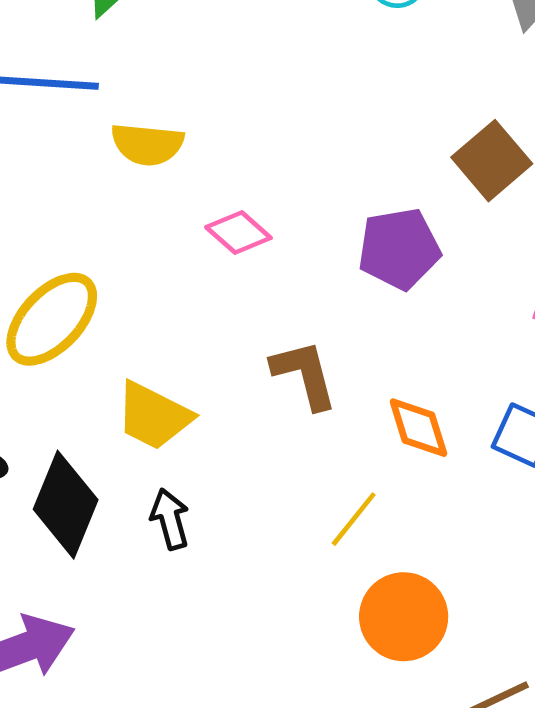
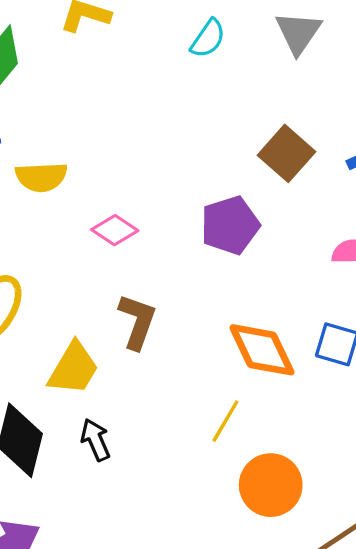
brown L-shape: (304, 374) -> (137, 322), moved, turned 42
yellow trapezoid: (154, 416) -> (73, 368), turned -78
orange diamond: (418, 428) -> (262, 350), size x1.4

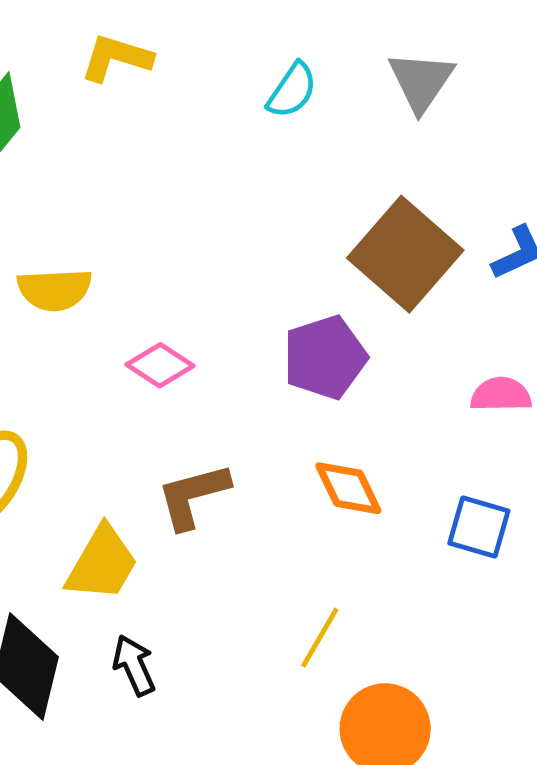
brown square: (287, 153) -> (405, 254), size x1.4
brown L-shape: (137, 322) -> (193, 496), turned -124
orange diamond: (262, 350) -> (348, 488), moved, size x0.7

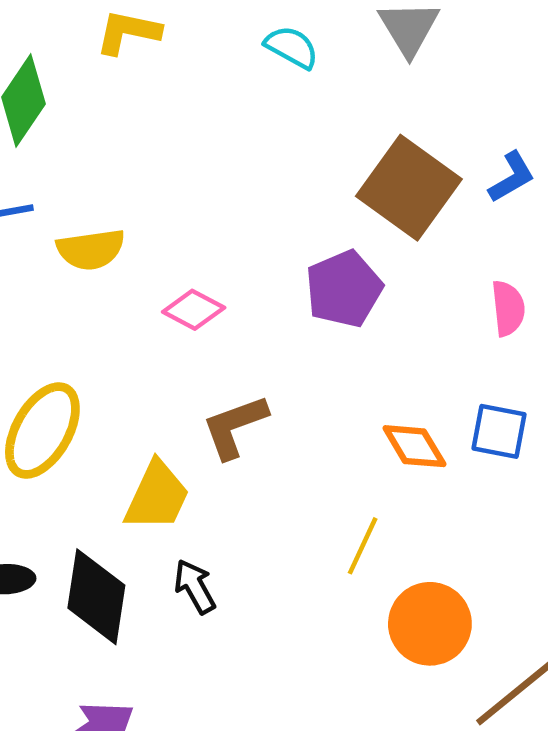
cyan semicircle: (292, 90) -> (292, 47), turned -90
pink semicircle: (501, 395) -> (508, 308), turned 90
orange diamond: (348, 488) -> (414, 446), moved

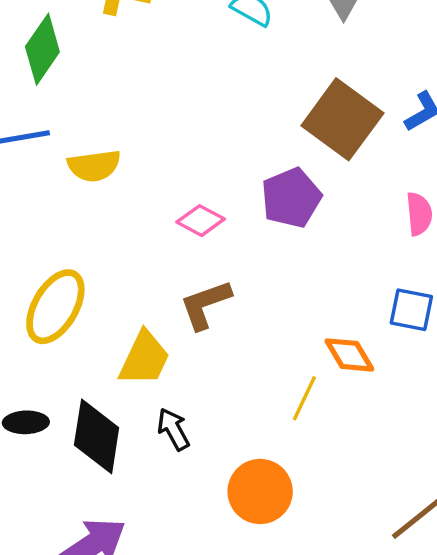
pink diamond: (194, 310) -> (201, 221), moved
orange diamond: (414, 446) -> (349, 355), moved
orange circle: (430, 624) -> (260, 491), moved

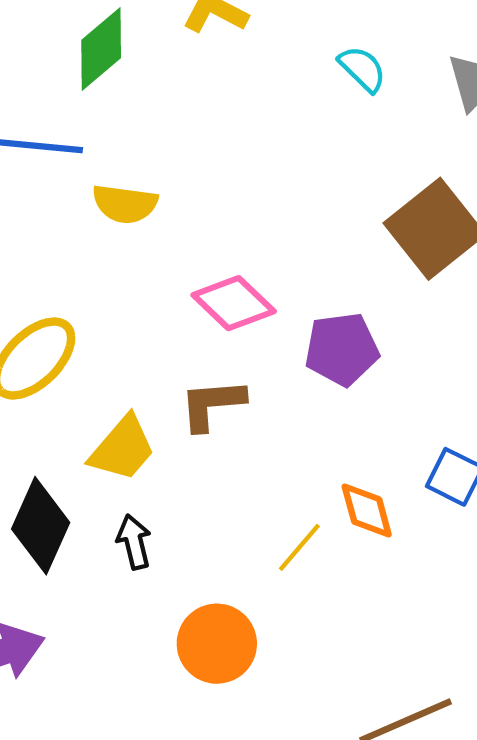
purple pentagon: (291, 198) -> (342, 349), moved
pink diamond: (201, 221) -> (234, 303), size x1.4

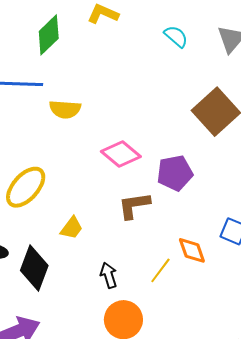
brown L-shape: (212, 404) -> (134, 205), moved
yellow trapezoid: (122, 448) -> (72, 228), size x0.7
black arrow: (134, 542) -> (109, 275), moved

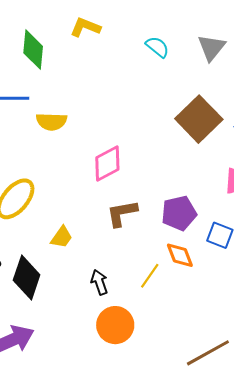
green diamond: (49, 35) -> (33, 50), turned -39
pink diamond: (121, 154) -> (107, 163), turned -66
purple pentagon: (175, 173) -> (179, 213), moved

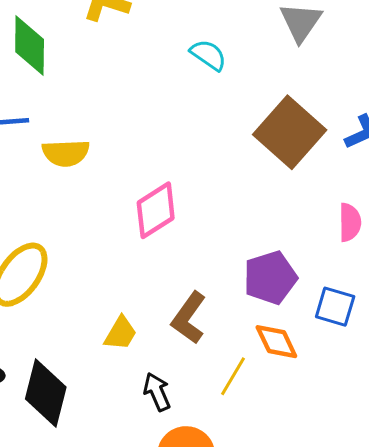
cyan semicircle: (157, 47) -> (208, 55), moved
brown L-shape: (122, 213) -> (189, 318), moved, turned -40
yellow trapezoid: (62, 237) -> (121, 333), moved

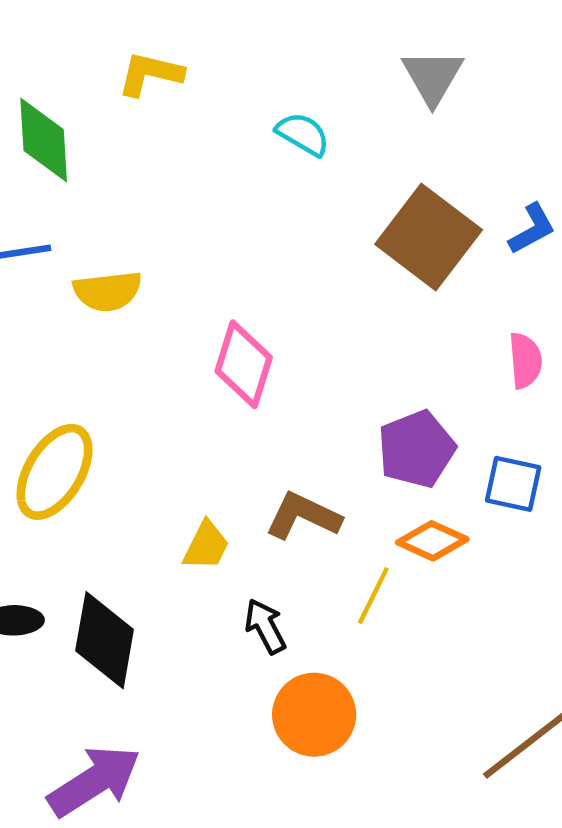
pink diamond: (156, 210) -> (244, 364), turned -36
brown L-shape: (189, 318) -> (303, 516), turned 84
orange diamond: (276, 342) -> (432, 541), turned -36

